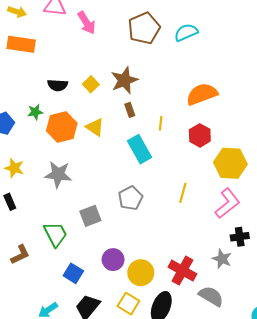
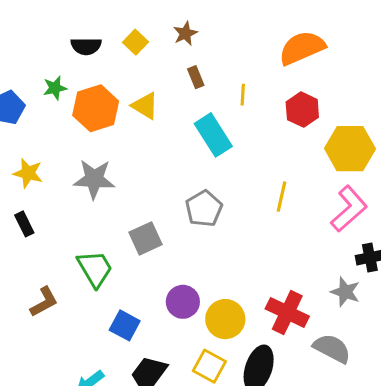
brown star: (124, 80) -> (185, 33), size x0.6

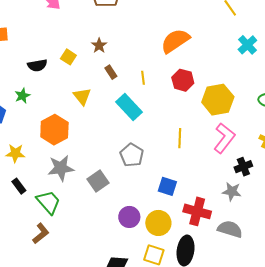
yellow triangle: (145, 106) -> (82, 96), turned 30
orange hexagon: (96, 108) -> (54, 130), moved
gray star: (94, 179) -> (61, 168), moved
green trapezoid: (95, 269) -> (48, 202), moved
blue square: (125, 325) -> (167, 186), moved

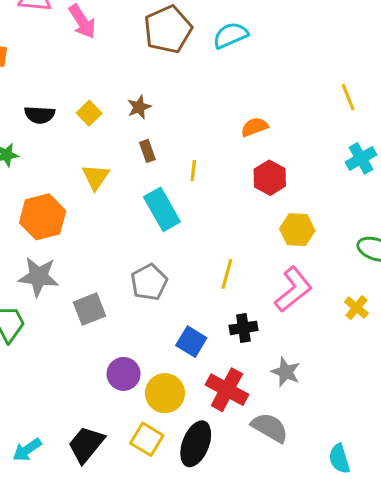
orange semicircle: (175, 41) -> (254, 127), size x0.6
red hexagon: (183, 80) -> (270, 178), moved
yellow hexagon: (218, 100) -> (297, 230), size x0.7
black cross: (243, 167) -> (243, 328), moved

